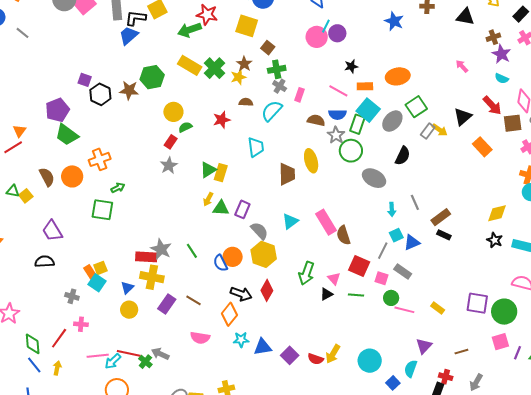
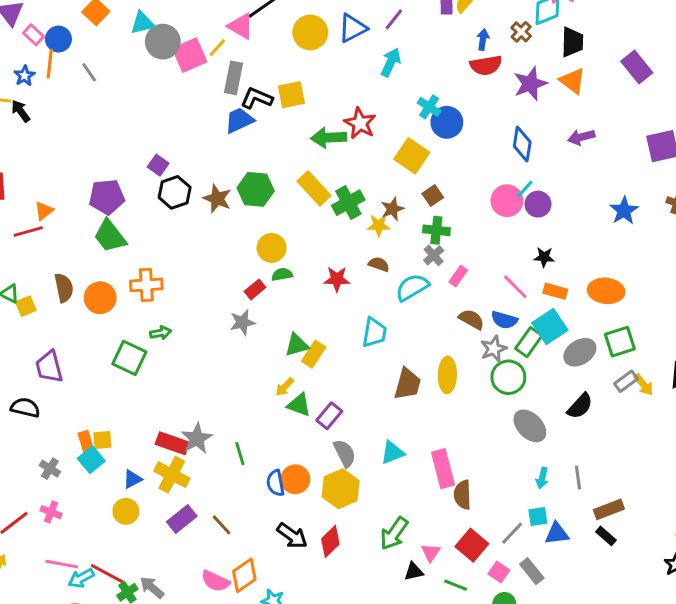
orange diamond: (229, 314) -> (244, 575), moved

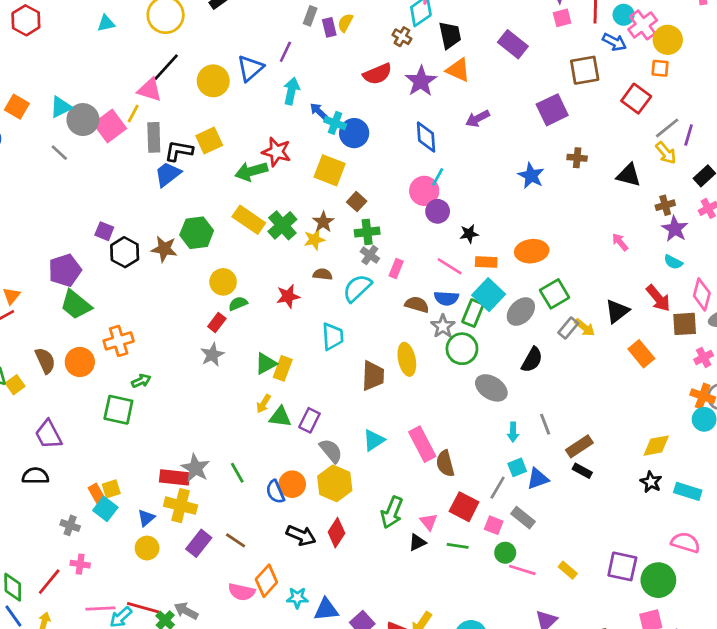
blue arrow: (483, 40) -> (319, 111), moved, turned -42
gray line: (89, 72) -> (59, 153), moved
purple circle: (538, 204) -> (438, 211), moved

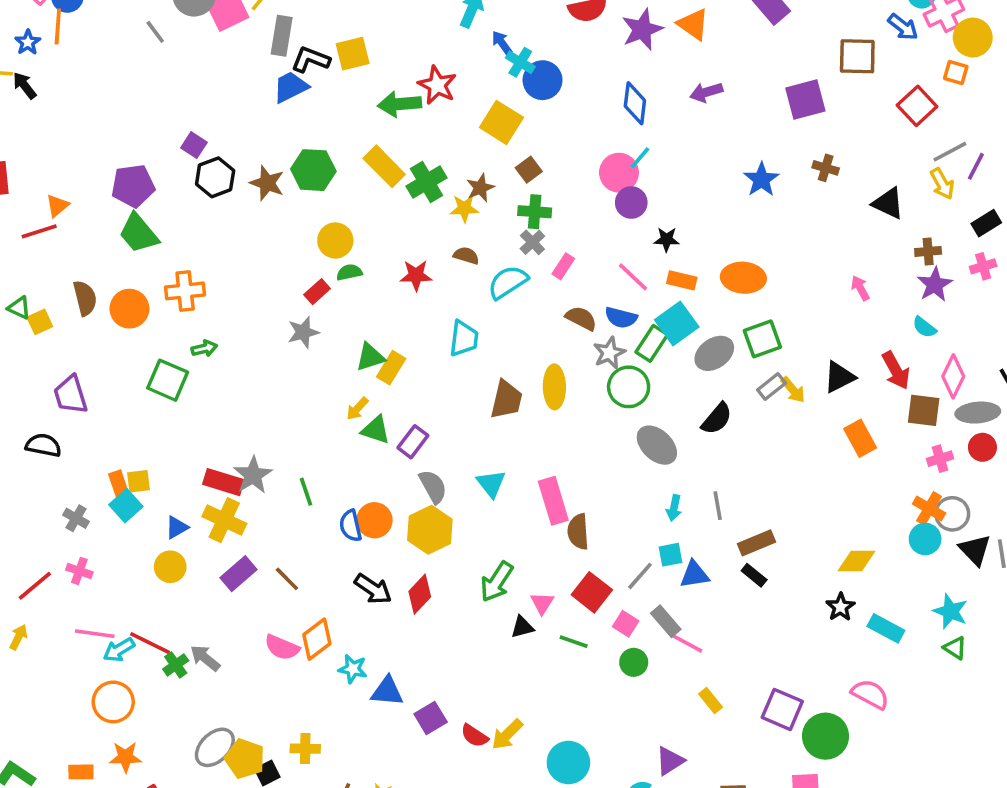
cyan triangle: (374, 440) -> (491, 484), turned -45
pink line: (522, 570) -> (686, 643), moved

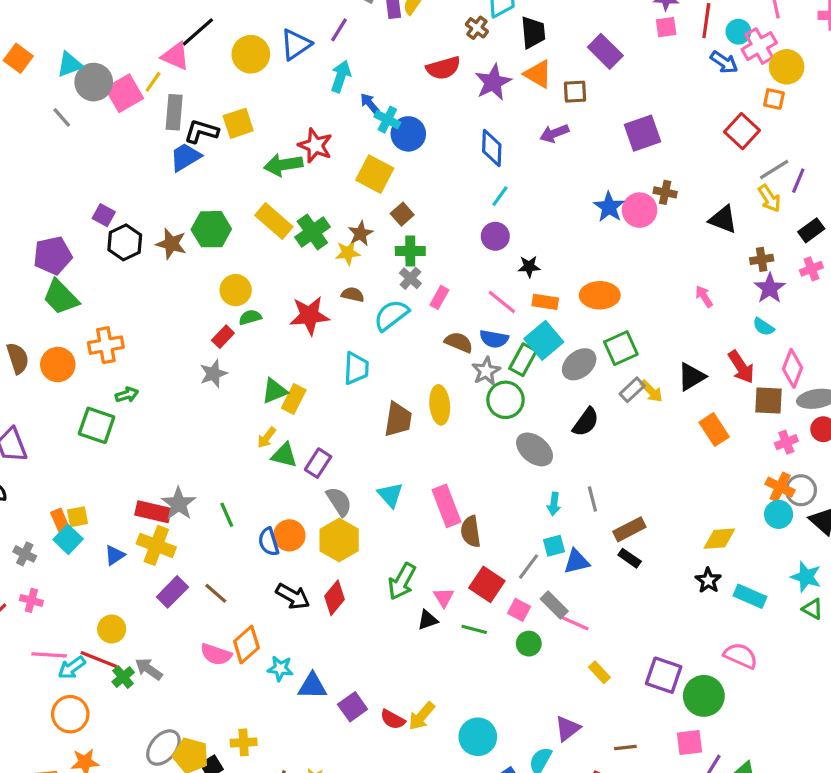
brown square: (857, 56) -> (575, 92), moved, size x0.7
pink circle: (619, 173) -> (640, 210), moved
red star: (416, 275) -> (309, 316), size x1.4
yellow circle: (170, 567) -> (112, 629), moved

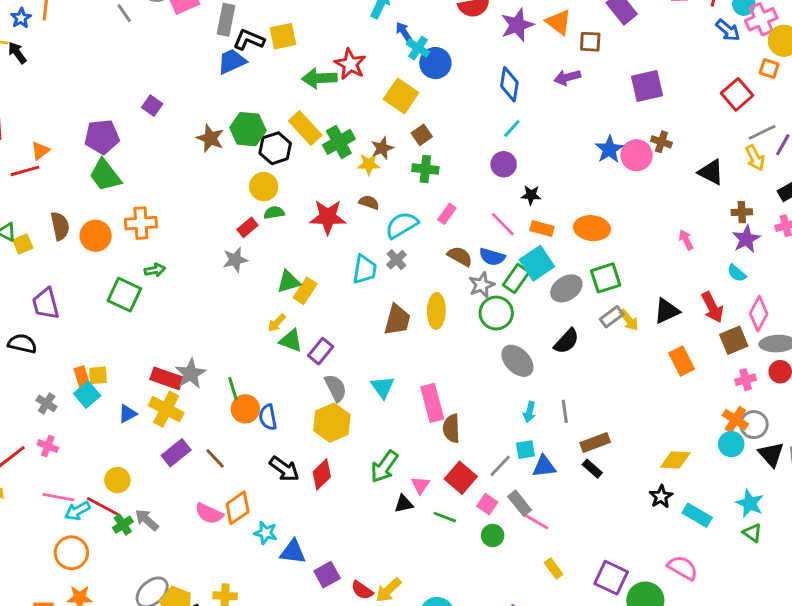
black hexagon: (125, 242) -> (275, 148), moved
gray cross: (410, 278) -> (396, 260), moved
brown square: (769, 401) -> (734, 340), turned -32
orange circle: (289, 535) -> (245, 409), moved

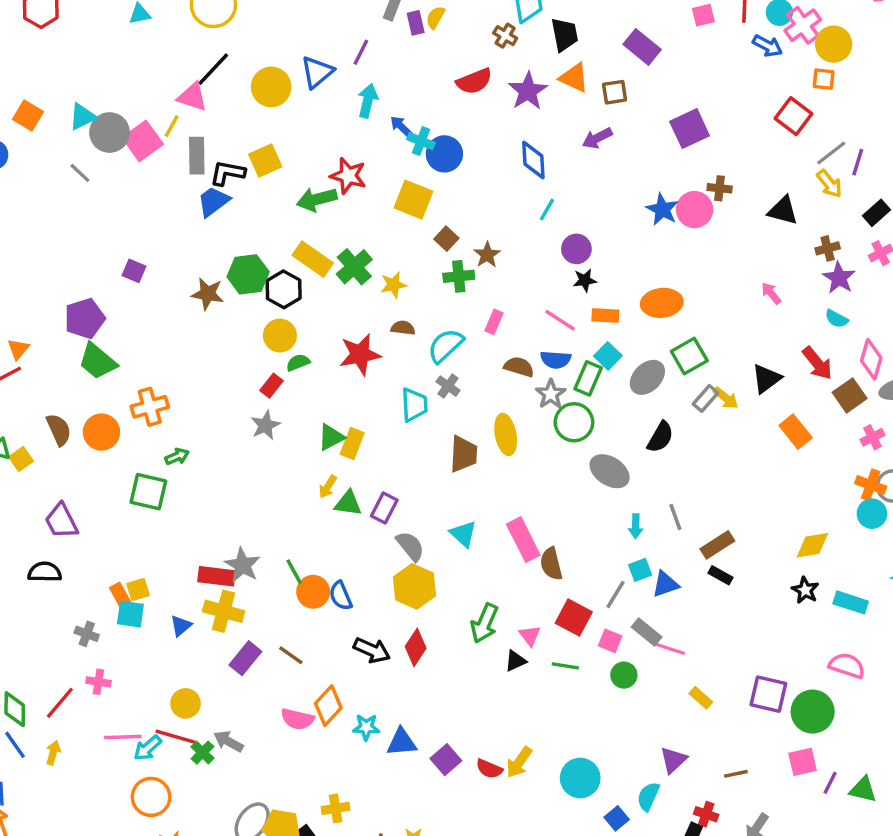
brown star: (382, 148) -> (487, 255), moved
purple circle: (504, 164) -> (576, 249), moved
cyan square: (537, 263) -> (608, 356), size x0.7
cyan square: (87, 395) -> (130, 614), turned -30

